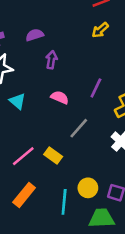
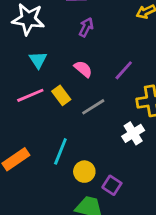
pink line: (23, 156) -> (30, 95), moved
yellow rectangle: (53, 156) -> (61, 95), moved
cyan line: (64, 202) -> (60, 151), moved

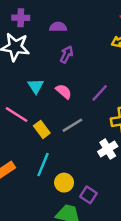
cyan triangle: (38, 60) -> (36, 86), moved
pink line: (30, 95) -> (17, 115), turned 55
yellow rectangle: (61, 95) -> (42, 129), moved

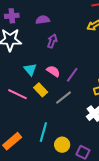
purple line: (100, 93) -> (72, 75), moved
yellow rectangle: (42, 129) -> (41, 90), moved

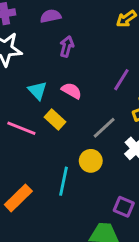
purple line: (72, 75) -> (121, 80), moved
gray line: (64, 98) -> (104, 128), moved
yellow circle: (62, 145) -> (91, 161), moved

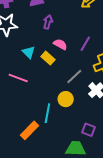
pink semicircle: (72, 91) -> (60, 44), moved
yellow rectangle: (55, 119) -> (48, 58), moved
orange rectangle: (18, 198) -> (29, 130), moved

